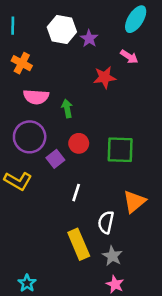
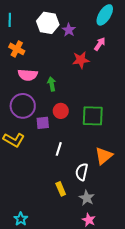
pink arrow: (129, 57) -> (100, 44), turned -88
purple square: (55, 159) -> (43, 123), turned 32
yellow rectangle: (79, 244) -> (61, 189), size x0.6

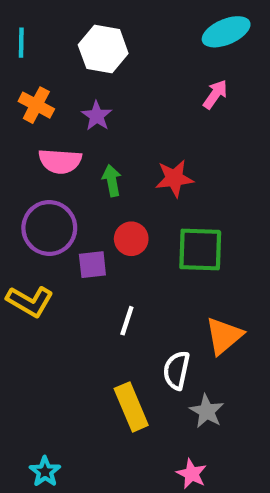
cyan ellipse: (105, 15) -> (226, 32), turned 35
purple star: (69, 30) -> (97, 116), moved
red star: (81, 60) -> (174, 178), moved
yellow rectangle: (61, 189) -> (131, 407), size x1.5
gray star: (87, 198) -> (207, 411), moved

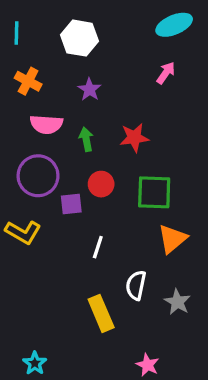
purple star: (97, 116) -> (89, 89), moved
orange triangle: (224, 336) -> (172, 239), moved
gray star: (207, 411) -> (177, 302), moved

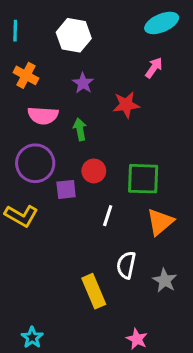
red star: (134, 138) -> (126, 105), moved
white line: (98, 247) -> (108, 216), moved

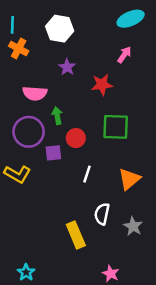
orange cross: (26, 75) -> (19, 48), moved
green arrow: (80, 129) -> (57, 116), moved
green square: (143, 179) -> (116, 127), moved

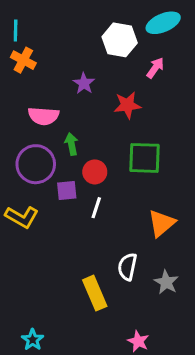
white hexagon: (60, 29) -> (120, 40), moved
white line: (87, 174) -> (96, 208), moved

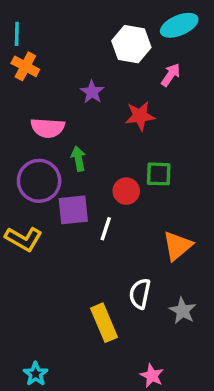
green square: (144, 158) -> (159, 174), size x0.7
red circle: (95, 172) -> (126, 191), moved
purple square: (67, 191) -> (73, 210), size x1.4

